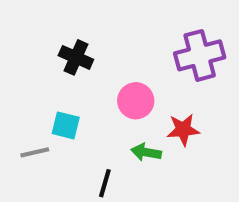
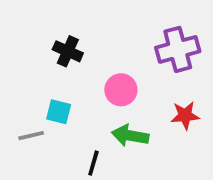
red star: (183, 130) -> (185, 115), moved
green arrow: (146, 152) -> (130, 136), size x1.4

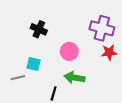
purple cross: (178, 49) -> (102, 28), turned 30
red star: (185, 115) -> (109, 52), moved

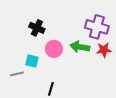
pink circle: (69, 51) -> (54, 49), moved
green arrow: (75, 78) -> (80, 47), moved

